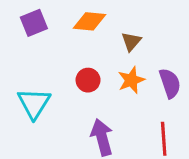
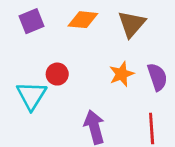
brown triangle: (131, 41) -> (132, 24), moved, size x1.5
red circle: (88, 80) -> (57, 74), moved

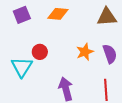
brown triangle: (132, 24) -> (107, 17), moved, turned 45

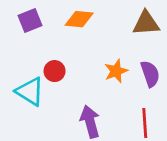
cyan triangle: (22, 67) -> (30, 92), turned -30

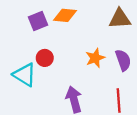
purple square: (30, 20) -> (38, 21), moved

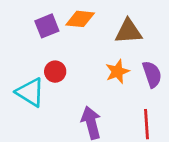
brown triangle: (120, 19) -> (128, 31), moved

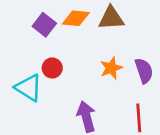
purple square: (47, 26) -> (44, 25), turned -30
brown triangle: (128, 31) -> (111, 18), moved

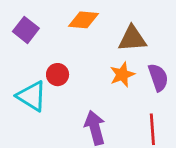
brown triangle: (111, 18) -> (132, 39), moved
purple square: (44, 25) -> (26, 30), moved

